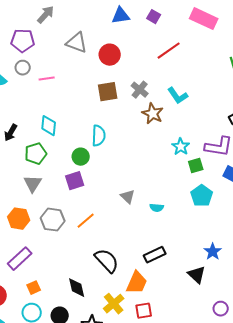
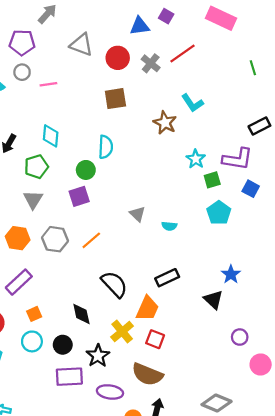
blue triangle: (121, 16) -> (140, 26), moved
gray cross: (140, 90) -> (151, 63), moved
red square: (144, 311) -> (155, 339), turned 30

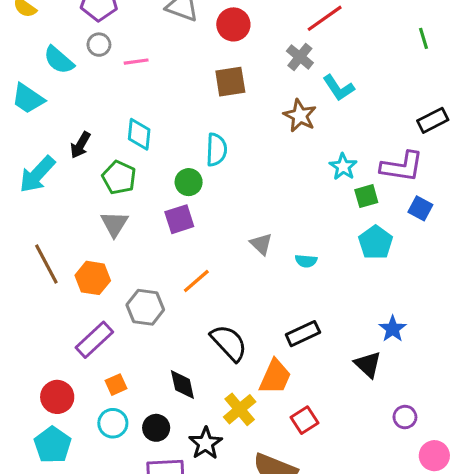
gray cross: (151, 63) -> (300, 57), moved
green pentagon: (36, 167) -> (119, 177), turned -30
gray hexagon: (55, 239) -> (145, 307), moved
red square: (155, 339) -> (305, 420), moved, turned 36

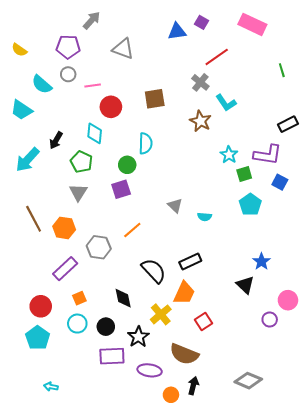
red circle: (233, 24) -> (111, 107), moved
black rectangle: (303, 334) -> (190, 261), moved
pink circle: (434, 456) -> (288, 300), moved

